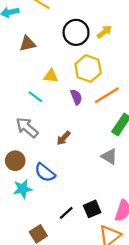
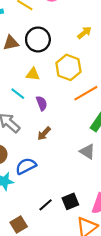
black circle: (76, 32) -> (38, 39), moved
purple semicircle: (76, 97) -> (42, 103), moved
blue semicircle: (45, 173) -> (26, 166), turned 114

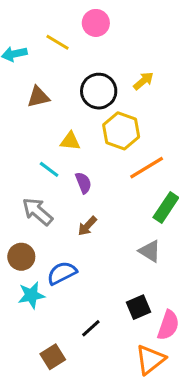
black circle: (38, 39) -> (99, 91), moved
black square: (70, 201) -> (138, 307), moved

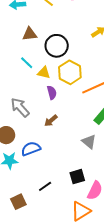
black circle: (99, 91) -> (57, 46), moved
yellow hexagon: (121, 131) -> (70, 72), moved
yellow triangle: (70, 141) -> (44, 73), moved
cyan line: (49, 169) -> (27, 63), moved

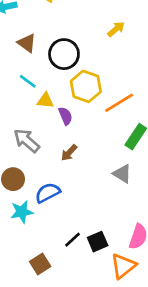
brown triangle: (30, 34) -> (27, 43), turned 49
yellow triangle: (44, 73) -> (45, 101), moved
black square: (77, 177) -> (98, 242), moved

